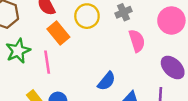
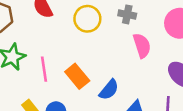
gray cross: (123, 12) -> (127, 14), turned 35
orange rectangle: (58, 33) -> (77, 76), moved

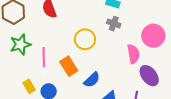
yellow circle: (87, 19) -> (85, 39), moved
pink semicircle: (142, 46) -> (133, 54), moved

